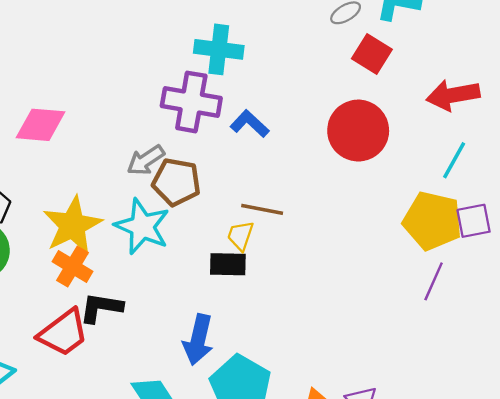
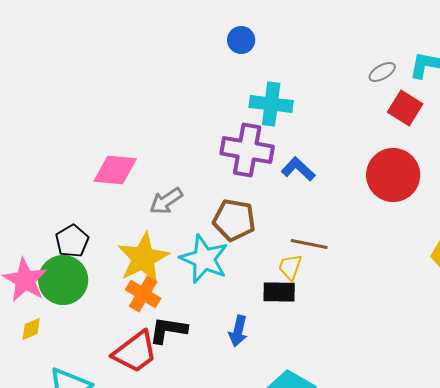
gray arrow: (146, 160) -> (166, 201), moved
blue arrow: (198, 340) -> (238, 331), moved, size x0.7

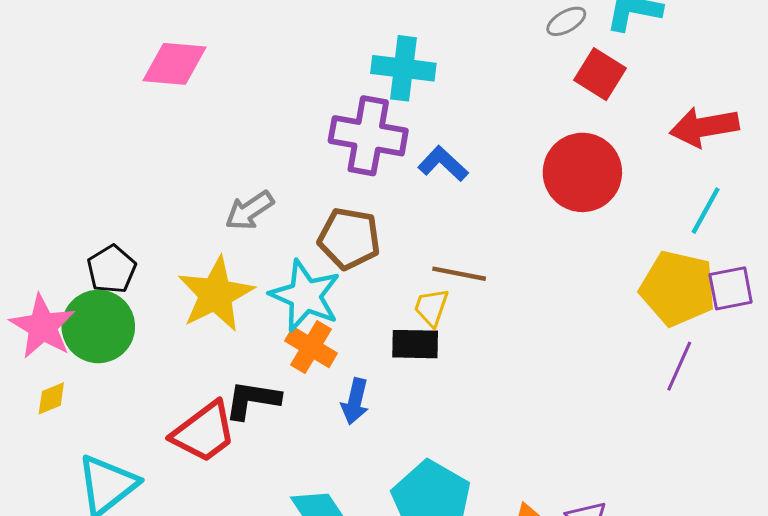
pink diamond: (115, 170) -> (175, 64), moved
orange cross: (143, 294) -> (311, 347), moved

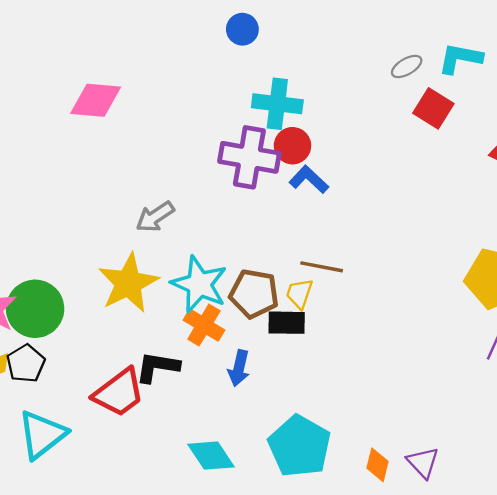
red circle: (582, 172) -> (292, 146), moved, size x0.6
brown pentagon: (349, 238) -> (254, 294), moved
black pentagon: (111, 269) -> (26, 364), moved

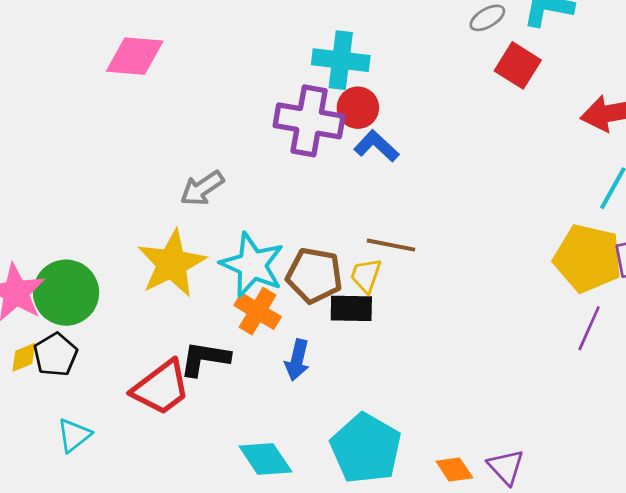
cyan triangle: (42, 435) -> (74, 435), size x0.6
orange diamond: (378, 465) -> (454, 470), turned -48

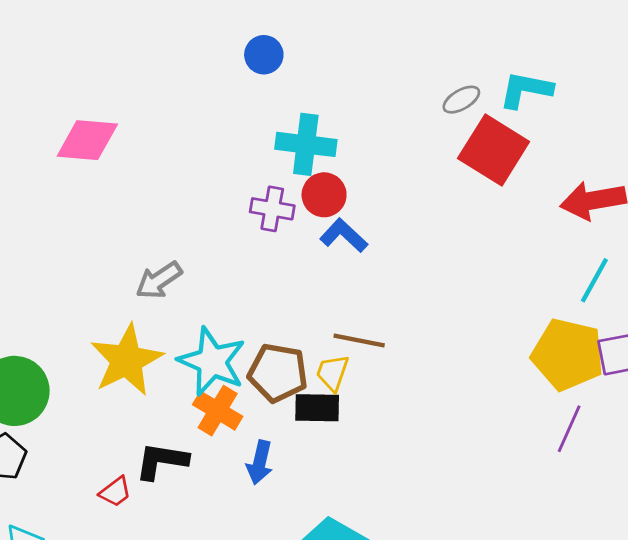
red square: (518, 65) -> (494, 150), size x1.4
purple cross: (309, 121) -> (272, 209), size x0.6
red trapezoid: (161, 388) -> (115, 492), size x0.5

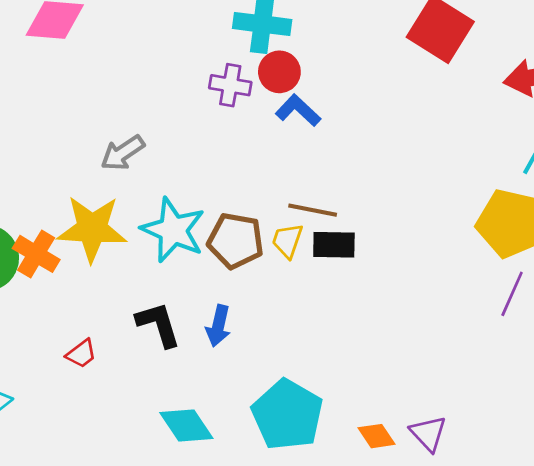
yellow star: (127, 360) -> (92, 229), turned 30
black rectangle: (317, 408) -> (334, 245), moved
orange cross: (218, 411) -> (36, 254), moved
black L-shape: (162, 461) -> (158, 324), moved, turned 64

